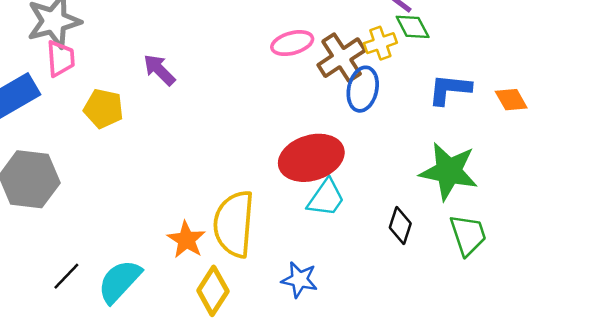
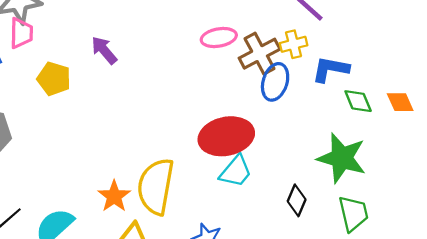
green diamond: (413, 27) -> (358, 101), moved
blue L-shape: (450, 89) -> (330, 69), moved

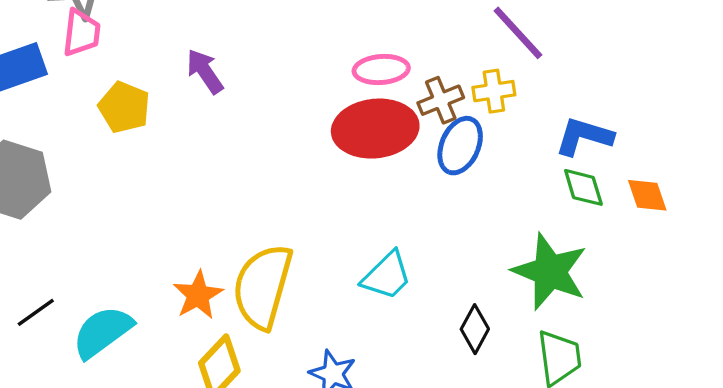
brown cross: (260, 54) -> (441, 100), size x0.7
blue L-shape: (330, 69) -> (584, 136), moved
red ellipse: (226, 136) -> (375, 129), moved

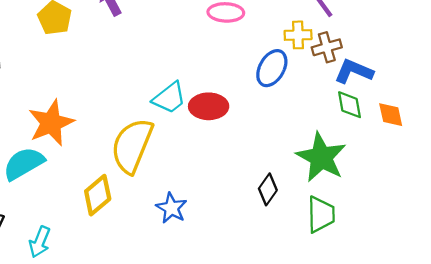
brown cross: (441, 100) -> (327, 47), moved
red ellipse: (375, 129) -> (209, 106), moved, size x0.7
cyan trapezoid: (387, 276) -> (169, 98), moved
orange star: (198, 295) -> (51, 123), moved, size x1.4

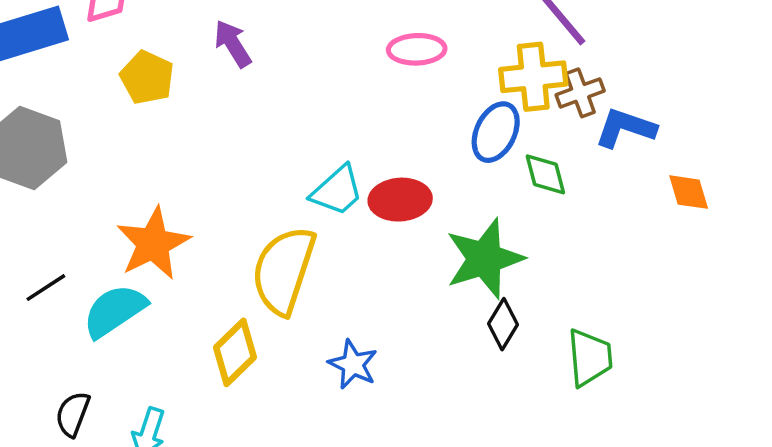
yellow cross: (298, 35) -> (533, 77), size x1.5
green diamond: (349, 105) -> (545, 174), moved
green star: (321, 157) -> (485, 259), moved, turned 30

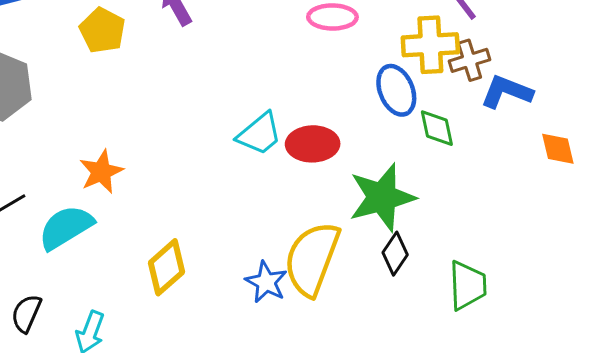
blue ellipse: (496, 132) -> (396, 90), turned -51
orange star: (153, 243) -> (101, 172), size x0.7
yellow semicircle: (284, 270) -> (312, 259), moved

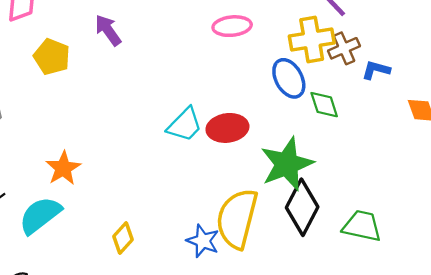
blue L-shape: (507, 92) -> (376, 70), size x0.7
black diamond: (395, 254) -> (302, 207), size x1.6
yellow diamond: (167, 267) -> (123, 238), size x0.7
green trapezoid: (467, 285) -> (362, 226), turned -69

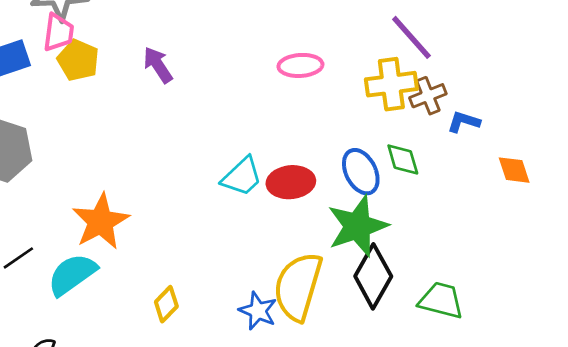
yellow pentagon: (52, 57) -> (78, 60), moved
blue ellipse: (289, 78) -> (361, 172), moved
orange star: (63, 168) -> (101, 221), size x1.4

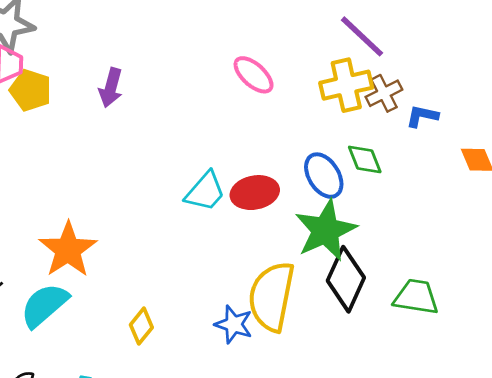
purple arrow: (158, 65) -> (111, 88), turned -126
pink ellipse: (300, 65) -> (254, 75), turned 51

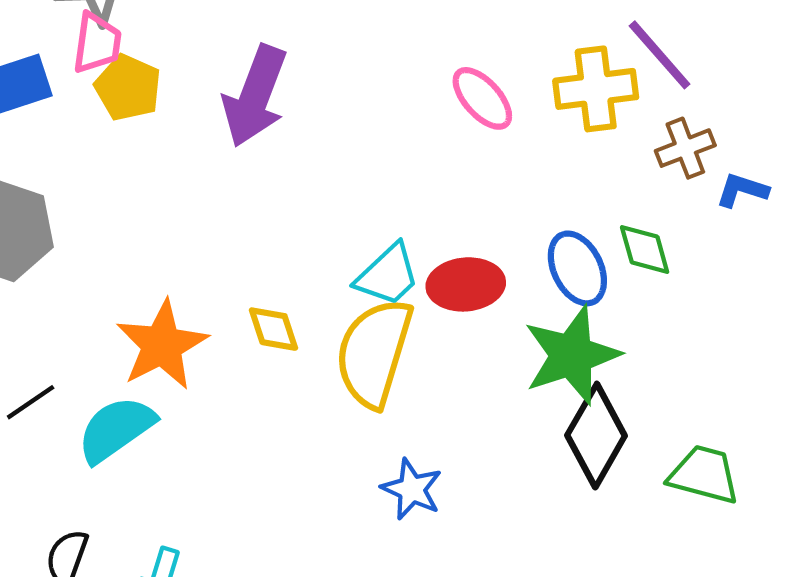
yellow cross: (346, 85) -> (596, 89), moved
purple arrow: (111, 88) -> (255, 96), size x1.6
yellow semicircle: (272, 296) -> (374, 353), moved
yellow diamond: (141, 326) -> (274, 329), moved, turned -63

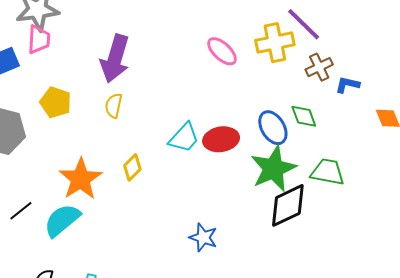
yellow pentagon: (128, 88) -> (56, 102), moved
yellow diamond: (274, 329) -> (132, 167), turned 68
yellow semicircle: (374, 353) -> (114, 106), moved, size x0.5
black diamond: (596, 436) -> (288, 205), turned 39
green trapezoid: (704, 475) -> (327, 172), moved

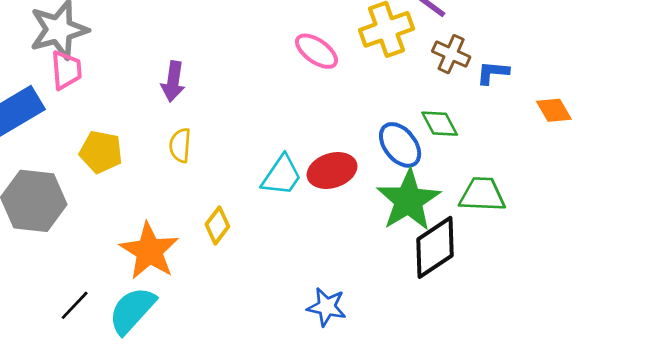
purple arrow: (115, 59) -> (173, 81), size x0.6
brown cross: (319, 67) -> (451, 54), turned -32

